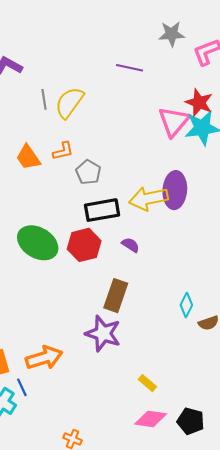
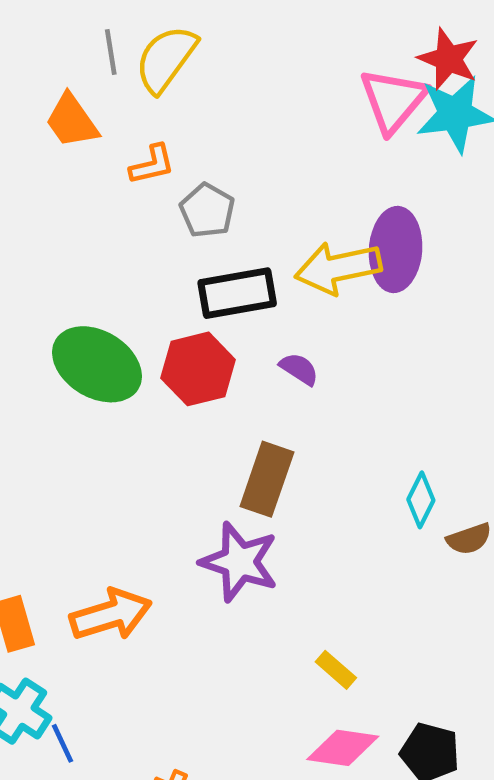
orange trapezoid: (28, 157) -> (72, 121), moved
blue line: (22, 387) -> (63, 743), moved

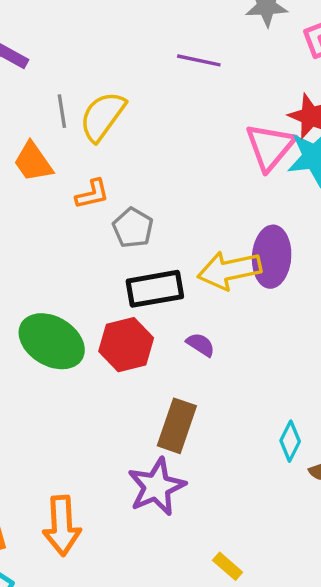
purple star: (239, 562) -> (157, 487), turned 30
orange arrow: (111, 615) -> (62, 526), turned 104

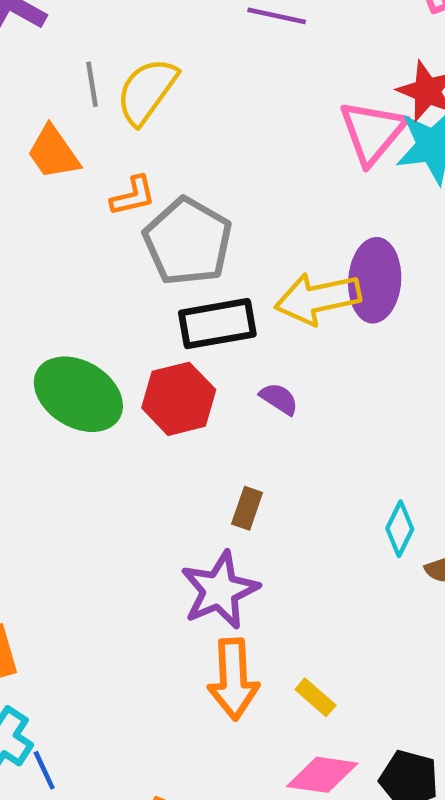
gray pentagon: (133, 228) -> (188, 242), size x1.6
brown rectangle: (177, 426) -> (247, 508), size x0.6
orange arrow: (62, 526) -> (233, 679), moved

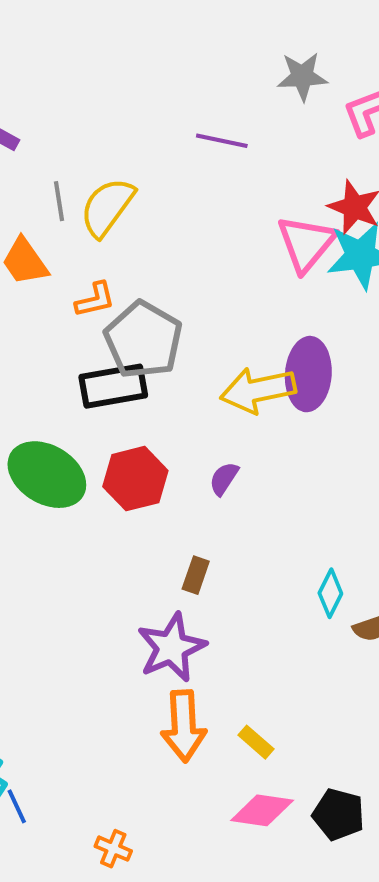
black rectangle: (217, 324) -> (113, 386), moved
purple semicircle: (279, 399) -> (224, 479), turned -90

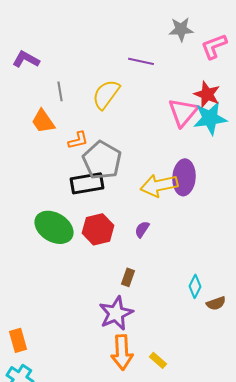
yellow semicircle: (107, 207) -> (106, 94), moved

